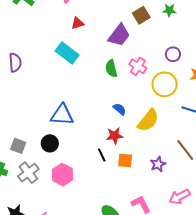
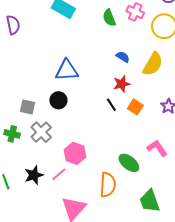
orange square: (125, 160) -> (135, 107), turned 35
pink hexagon: (62, 175) -> (75, 153), moved

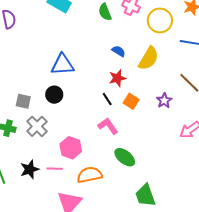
pink L-shape: (157, 148) -> (108, 126), moved
pink line: (59, 174) -> (55, 169), turned 42
orange semicircle: (108, 185) -> (90, 175), moved, turned -105

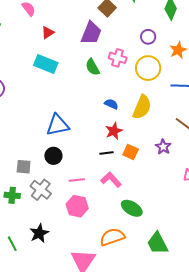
black line: (107, 99) -> (107, 153), turned -56
pink line: (55, 169) -> (77, 180), moved
orange semicircle: (90, 175) -> (112, 237), moved

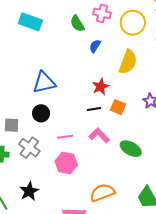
blue semicircle: (111, 104) -> (95, 46), moved, turned -80
green ellipse: (132, 208) -> (131, 149), moved

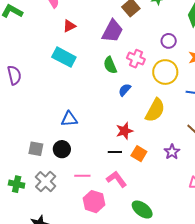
blue triangle: (44, 82) -> (69, 119), size x0.7
gray square: (12, 125) -> (36, 149), moved
green ellipse: (131, 149) -> (142, 210), moved
pink hexagon: (66, 163) -> (94, 202), moved

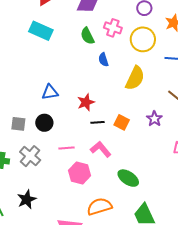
blue semicircle: (125, 90) -> (103, 60), turned -56
red star: (124, 131) -> (86, 102), moved

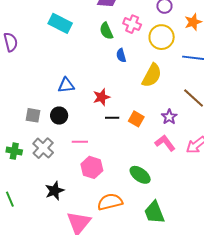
pink L-shape: (101, 149) -> (165, 143), moved
black star: (27, 199) -> (55, 191), moved

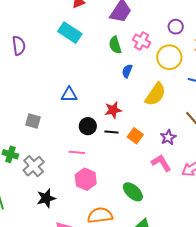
blue semicircle: (121, 55) -> (127, 71), turned 32
red star: (101, 97) -> (113, 110), moved
black circle: (59, 116) -> (88, 126), moved
gray cross: (43, 148) -> (34, 166), moved

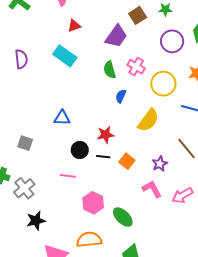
purple circle: (176, 27) -> (172, 41), moved, size x1.5
purple semicircle: (19, 46) -> (21, 59), moved
pink hexagon: (86, 179) -> (93, 203), moved

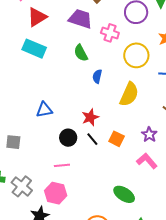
red triangle: (74, 26) -> (37, 17), size x1.5
purple trapezoid: (116, 36) -> (80, 19), turned -95
pink cross: (136, 67) -> (110, 33), moved
black line: (103, 157) -> (92, 139), turned 56
pink hexagon: (93, 203) -> (56, 193), moved

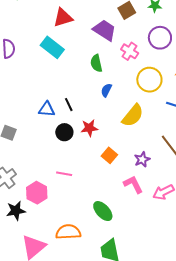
black circle: (68, 138) -> (64, 132), moved
black line: (92, 139) -> (69, 105), moved
pink line: (62, 165) -> (64, 174), moved

